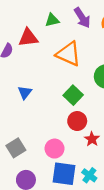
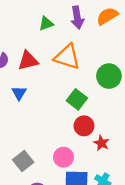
purple arrow: (82, 18) -> (77, 18), turned 30
red triangle: (28, 38) -> (28, 61), moved
blue triangle: (25, 92) -> (19, 93), moved

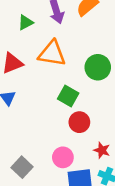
red star: (101, 143) -> (102, 150), moved

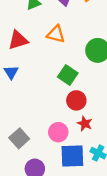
orange triangle: (52, 54) -> (56, 34), size x0.7
red star: (102, 150) -> (85, 124), moved

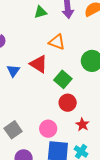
red triangle: (18, 40) -> (39, 64), moved, turned 42
red star: (85, 124) -> (82, 124), moved

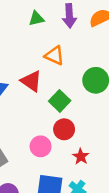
pink circle: (48, 129) -> (41, 146), moved

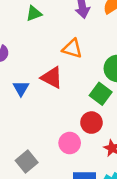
green triangle: (36, 19) -> (34, 13), moved
green square: (60, 101) -> (101, 94), moved

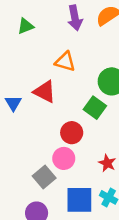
red circle: (91, 123) -> (72, 133), moved
gray square: (27, 162) -> (44, 177), moved

